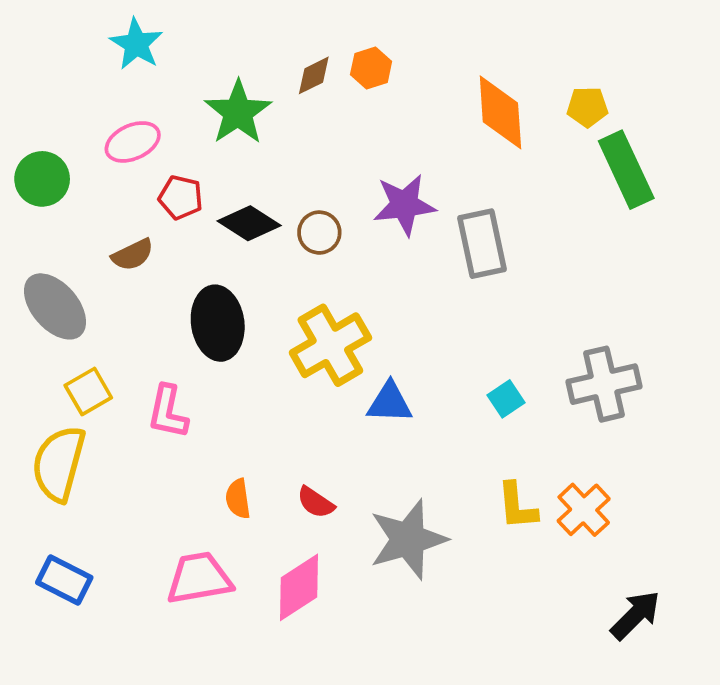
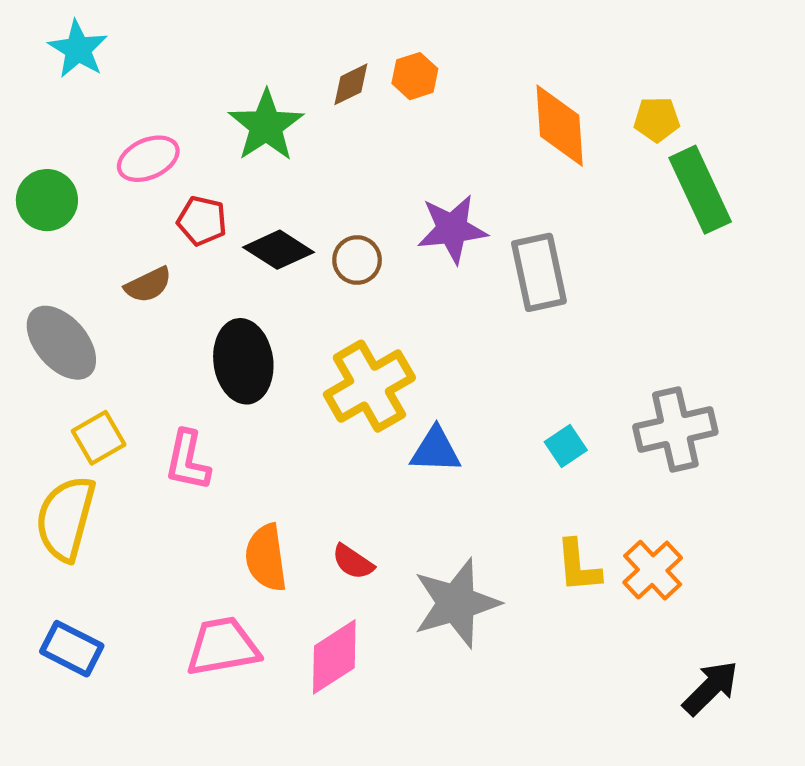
cyan star: (136, 44) -> (78, 49), moved
orange semicircle: (238, 499) -> (266, 558), size x1.5

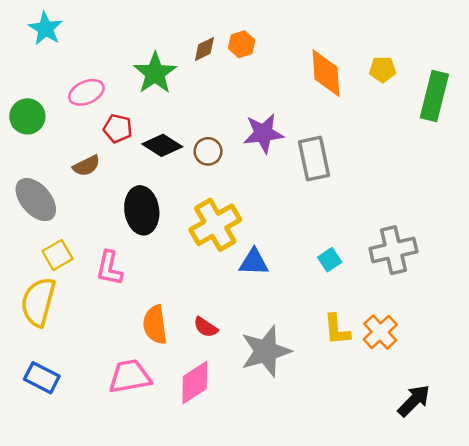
green rectangle: (700, 190) -> (434, 96), moved, turned 39

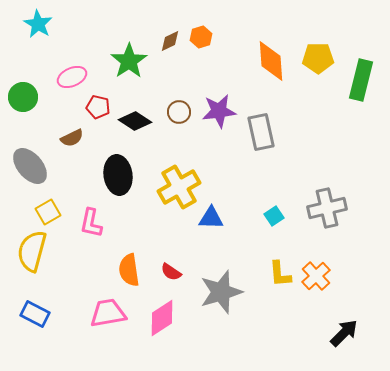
yellow pentagon: (383, 69) -> (318, 58), size x1.4
brown circle: (208, 151) -> (179, 112), moved

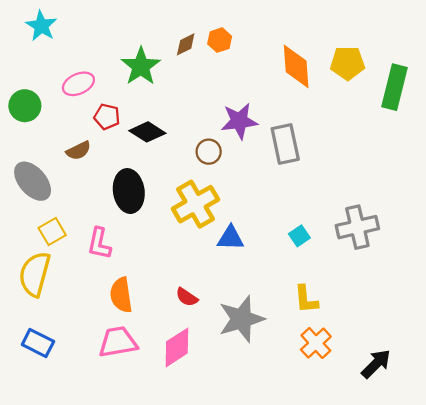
brown circle: (179, 112) -> (209, 152), moved
orange semicircle: (129, 270) -> (121, 295), moved
orange cross: (316, 276) -> (316, 343), moved

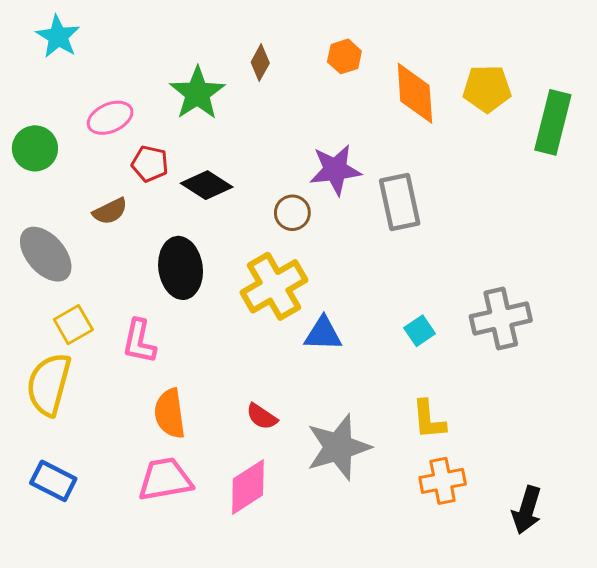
orange hexagon: (220, 40) -> (344, 56), moved
brown diamond: (186, 44) -> (260, 63), turned -35
orange cross: (316, 343) -> (443, 481), turned 32
black arrow: (376, 364) -> (527, 510), turned 152

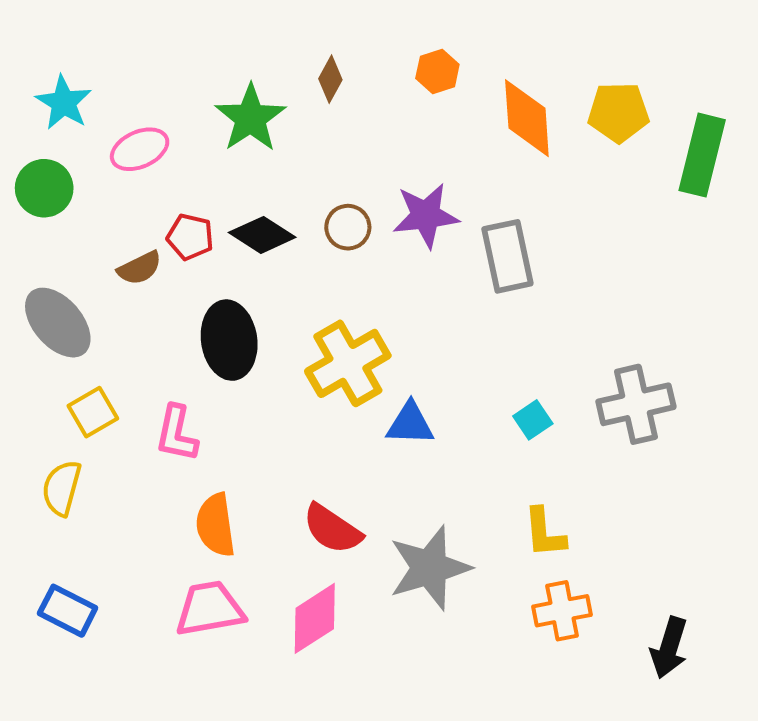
cyan star: (58, 37) -> (64, 103), moved
red pentagon: (150, 164) -> (190, 237), moved
brown circle: (292, 213) -> (348, 227), moved
yellow semicircle: (49, 384) -> (62, 488), size x0.7
red semicircle: (262, 417) -> (332, 529), size x1.5

